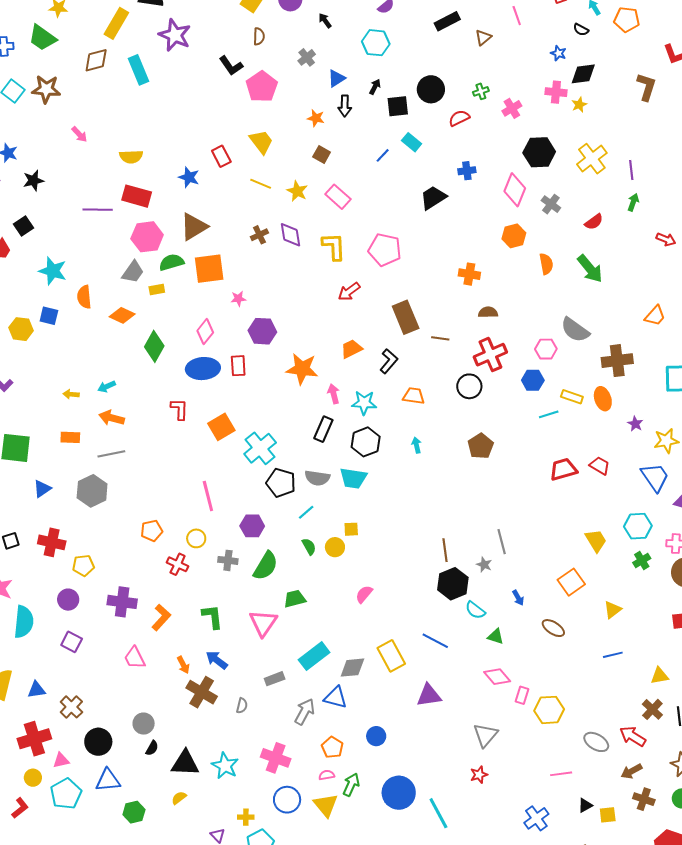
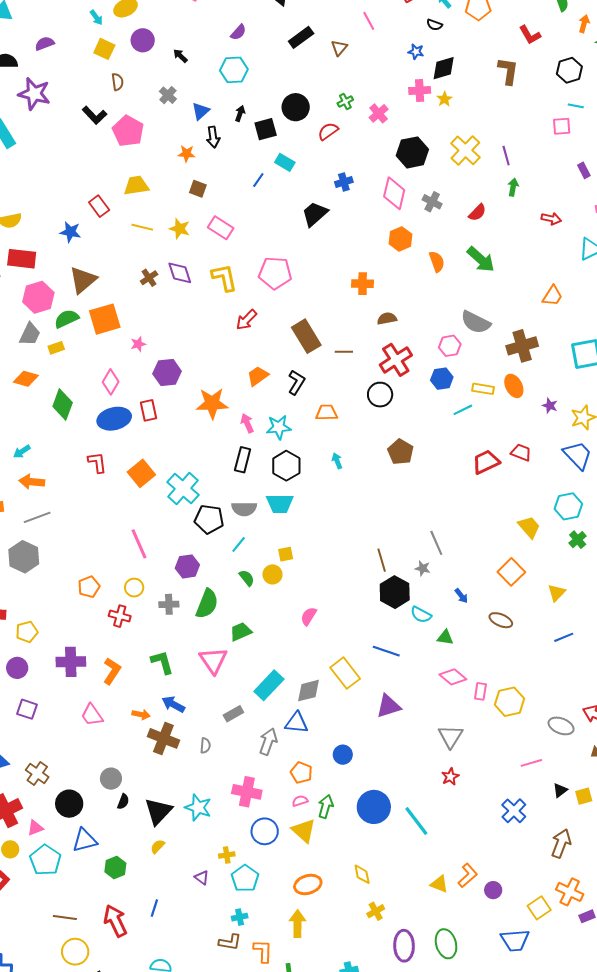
yellow trapezoid: (261, 142) -> (136, 186), turned -52
orange arrow: (183, 665) -> (141, 714), turned -42
black triangle: (185, 763) -> (158, 811), turned -40

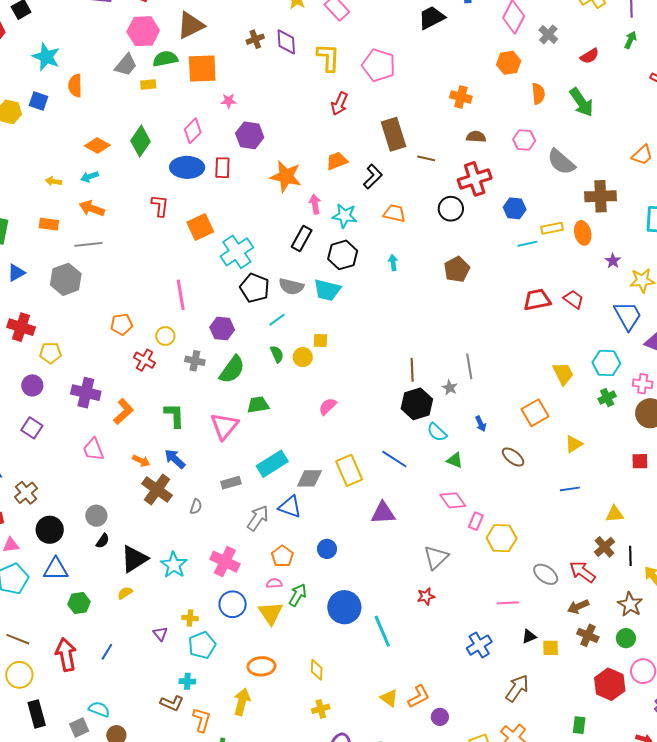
red arrow: (246, 320) -> (339, 104), turned -35
pink hexagon: (450, 346) -> (524, 140), moved
orange diamond: (26, 379) -> (97, 146), moved
yellow rectangle: (483, 389) -> (552, 228), turned -35

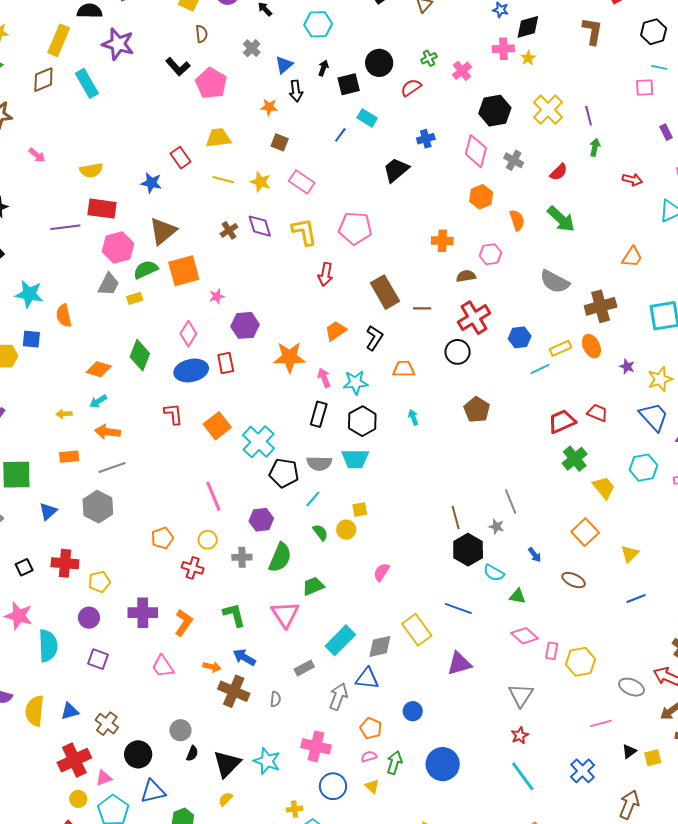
pink hexagon: (524, 140) -> (490, 254), moved
green cross: (607, 398) -> (575, 459), moved, size x1.4
yellow triangle: (271, 613) -> (372, 786), size x0.6
cyan line: (382, 631) -> (523, 776), moved

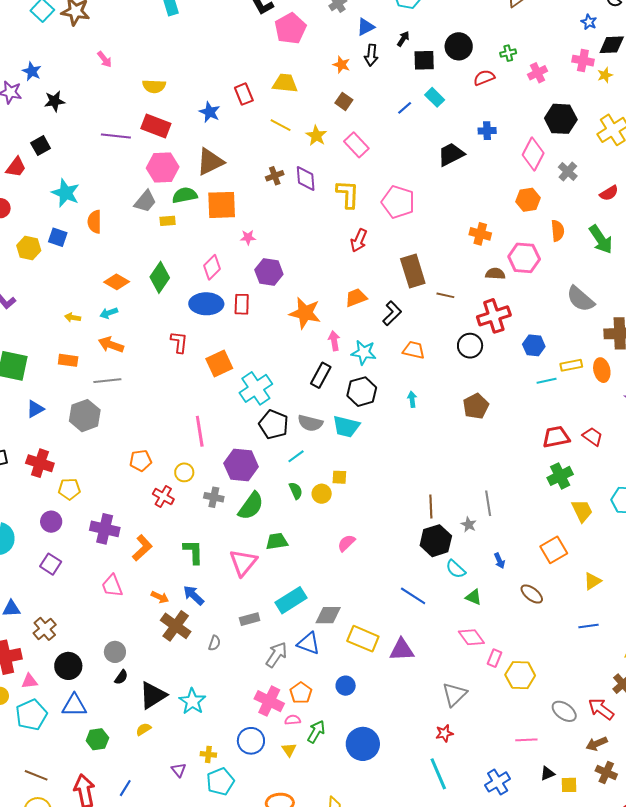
pink hexagon: (490, 254) -> (524, 258), size x1.4
purple hexagon: (261, 520) -> (241, 465), size x1.4
yellow rectangle: (417, 630) -> (363, 639), moved, turned -44
pink cross: (316, 746) -> (269, 701), moved

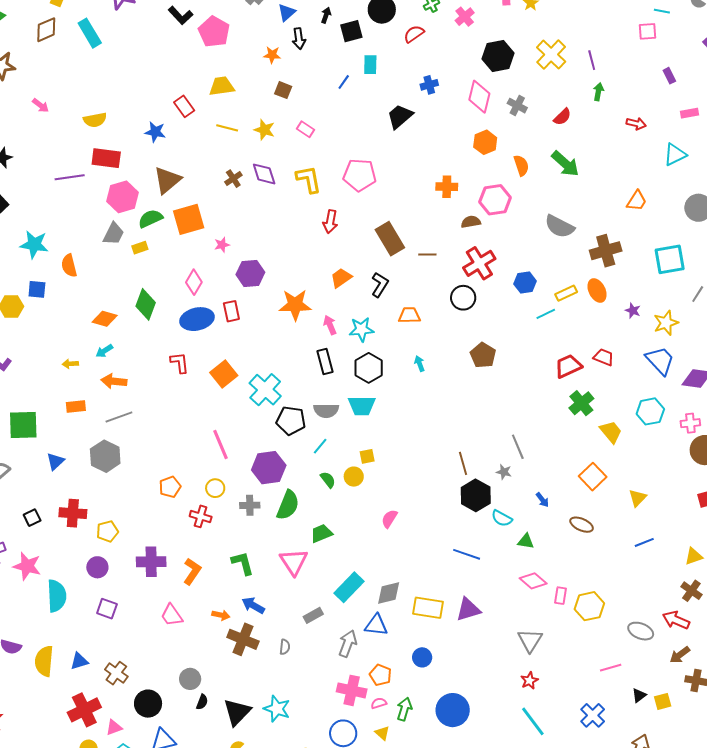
cyan rectangle: (435, 97) -> (370, 65), turned 60
pink rectangle: (356, 145) -> (306, 129), size x0.7
black rectangle: (321, 375) -> (325, 362), turned -30

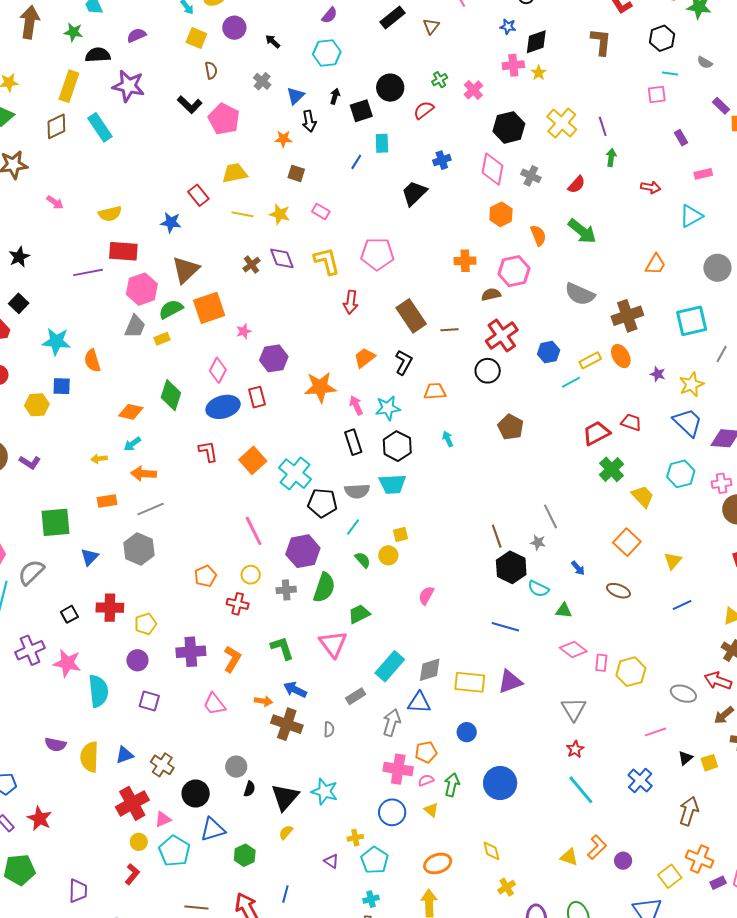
orange pentagon: (380, 675) -> (426, 752), turned -30

